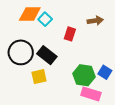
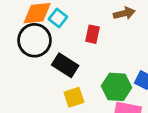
black circle: (21, 52) -> (35, 40), moved
yellow square: (39, 77) -> (74, 97), moved

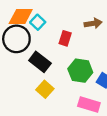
green hexagon: (117, 87) -> (80, 71), moved
yellow square: (74, 97) -> (45, 89), turned -35

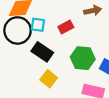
cyan square: (38, 22) -> (38, 25), moved, turned -32
red rectangle: (65, 38) -> (66, 27), turned 48

